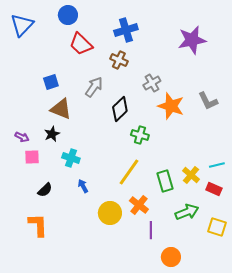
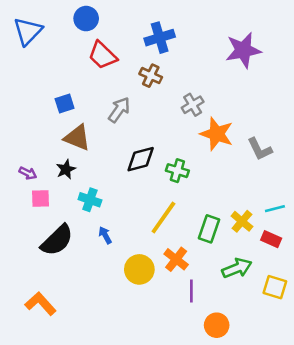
gray L-shape: (208, 101) -> (260, 149), moved
black diamond: (120, 109) -> (141, 159), moved, turned 30
green rectangle: (165, 181) -> (209, 229), turned 35
black semicircle: (45, 190) -> (57, 240), size x1.8
orange L-shape: (38, 225) -> (41, 304), moved, turned -40

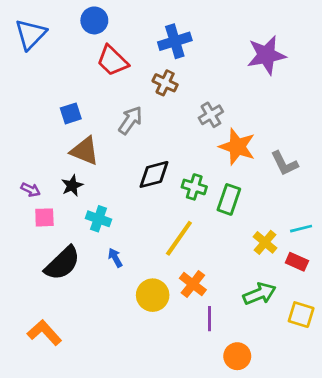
green rectangle: (209, 229) -> (229, 199), moved

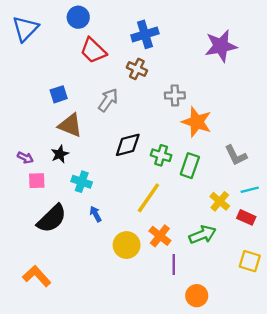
gray cross: (211, 115) -> (175, 95), turned 30
gray L-shape: (284, 163) -> (236, 155), moved
green arrow: (259, 294) -> (202, 235), moved

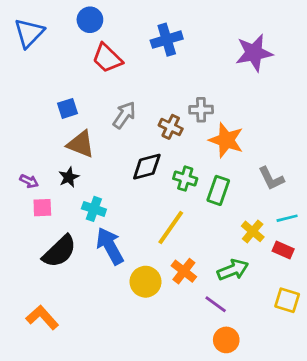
brown cross: (137, 69) -> (171, 127), moved
blue arrow: (95, 214) -> (110, 246), size x2.0
purple line: (174, 265) -> (216, 304), moved, turned -54

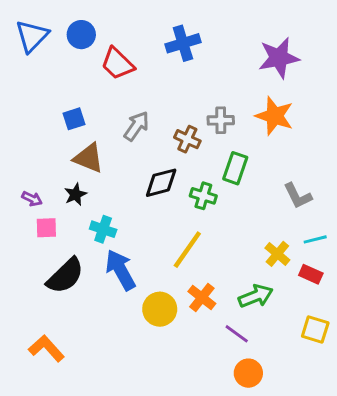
blue circle: (90, 20) -> (81, 35), moved
orange star: (226, 140) -> (274, 116), moved
green rectangle: (218, 190) -> (235, 168), moved

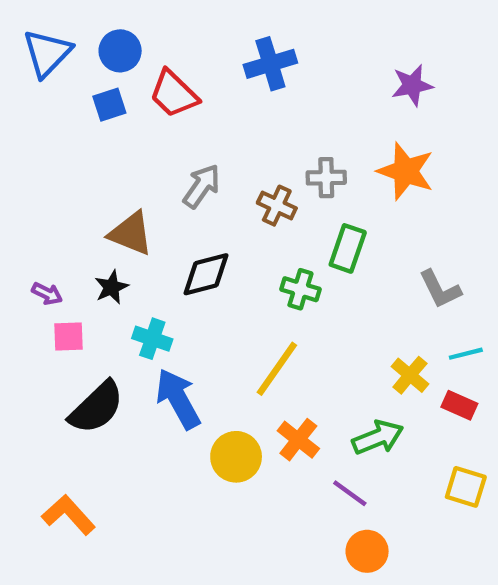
purple star: (279, 58) -> (412, 85), size x0.7
blue square: (74, 119) -> (109, 105), moved
black diamond: (161, 183) -> (206, 274), moved

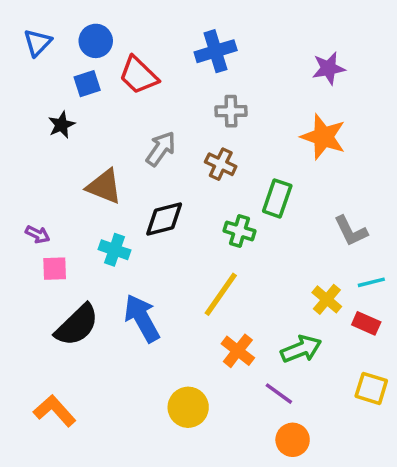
blue triangle: (47, 53) -> (38, 43), size x0.7
gray cross: (326, 178) -> (231, 111), moved
black star: (111, 287) -> (61, 125), moved
cyan cross: (152, 339) -> (115, 250), moved
yellow circle: (236, 457) -> (188, 407), moved

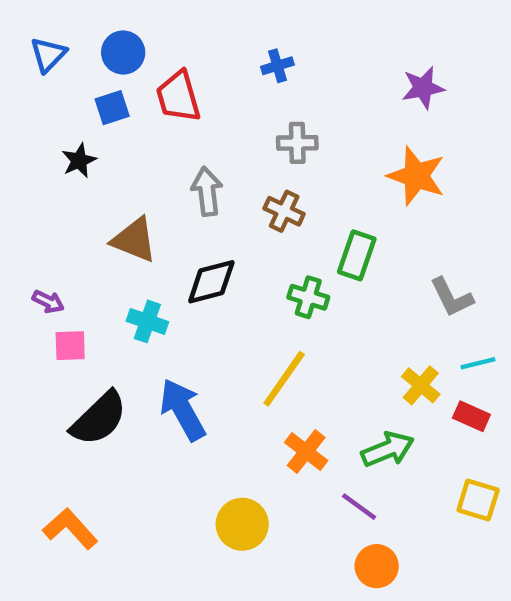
blue cross: (216, 51) -> (277, 66), size x0.6
red trapezoid: (139, 75) -> (178, 97), turned 30
gray arrow: (161, 149) -> (207, 191), turned -42

